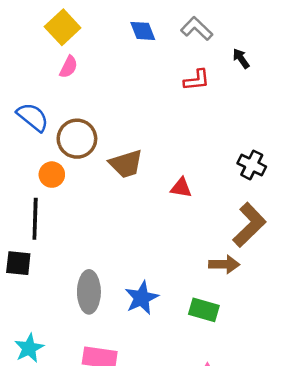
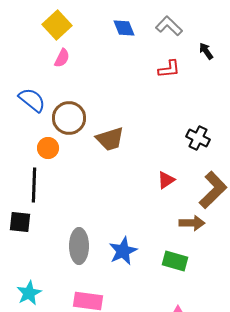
black cross: (252, 165) -> (198, 138), moved
red triangle: (181, 188) -> (166, 180), moved, turned -42

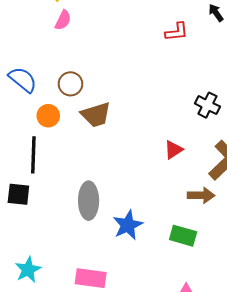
blue semicircle: (32, 100) -> (23, 80), moved
brown circle: (69, 118) -> (70, 84), size x0.7
brown trapezoid: (110, 139) -> (96, 115), moved
gray ellipse: (79, 246) -> (89, 201), moved

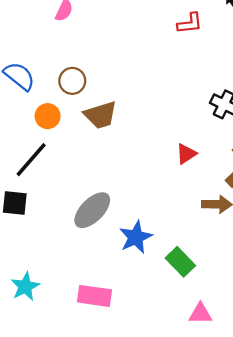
black line: (33, 155) -> (31, 160), turned 39
gray ellipse: (89, 201) -> (92, 210), turned 45
green rectangle: (183, 236) -> (180, 262), moved, turned 30

